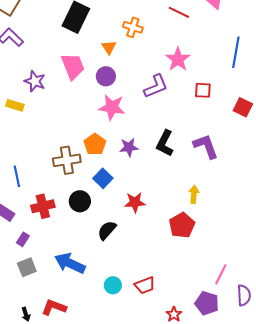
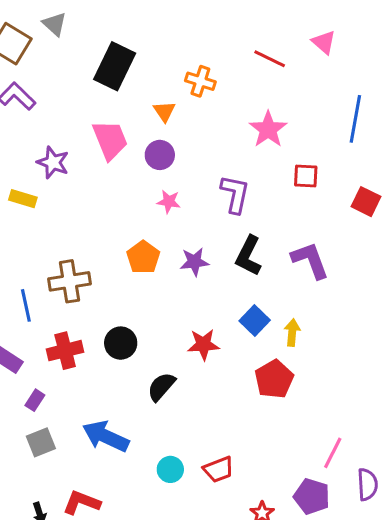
purple L-shape: (156, 86) -> (235, 194), moved, turned -56
pink star: (112, 107) -> (169, 202), size x0.6
brown cross: (67, 160) -> (70, 281), moved
blue square: (103, 178) -> (255, 320), moved

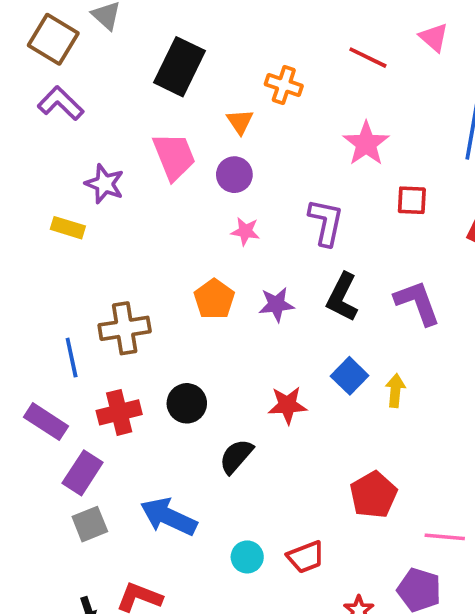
red pentagon: (274, 379) -> (373, 495), moved
purple rectangle: (35, 400) -> (83, 473), size x1.6
pink line: (333, 453) -> (445, 537), turned 68

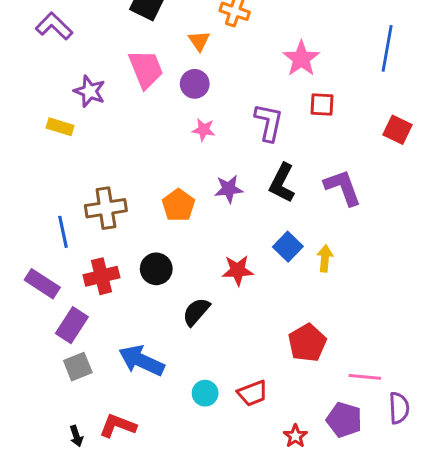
red square: (412, 200) -> (322, 105), moved
orange pentagon: (214, 299) -> (178, 205), moved

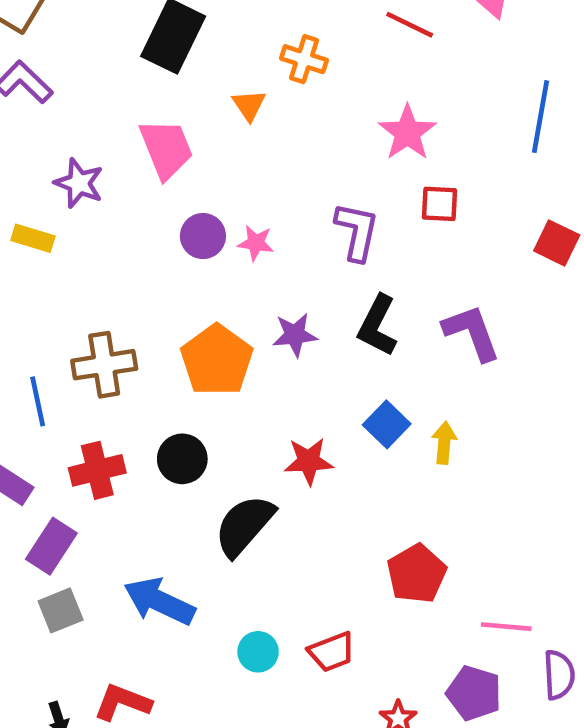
purple circle: (195, 84) -> (203, 236), moved
orange pentagon: (178, 205) -> (217, 360), size x1.4
black semicircle: (196, 312) -> (244, 525), size x1.4

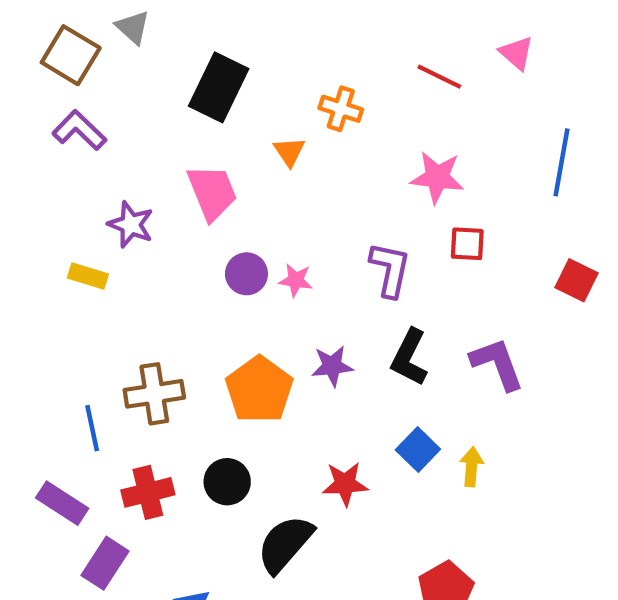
pink star: (407, 133) -> (437, 177), turned -30

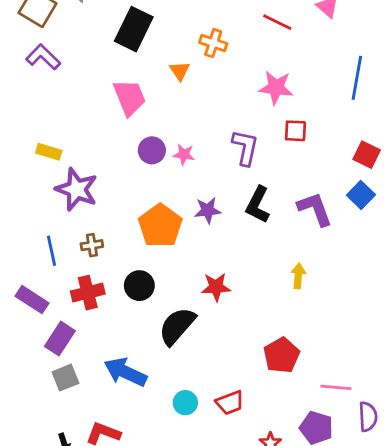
purple star: (131, 225) -> (77, 189), moved, size x1.4
brown cross: (154, 394) -> (92, 245), moved, size x0.6
blue square: (418, 450) -> (361, 195), moved

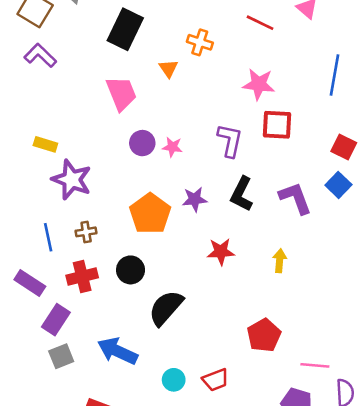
red square: (295, 131) -> (277, 125), size x1.4
red star: (216, 287) -> (221, 252), moved

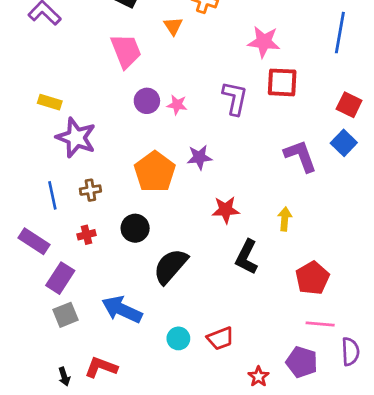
black L-shape: (242, 194) -> (247, 257), moved
red cross: (82, 276) -> (87, 235), size x0.6
red pentagon: (264, 335) -> (312, 278), moved

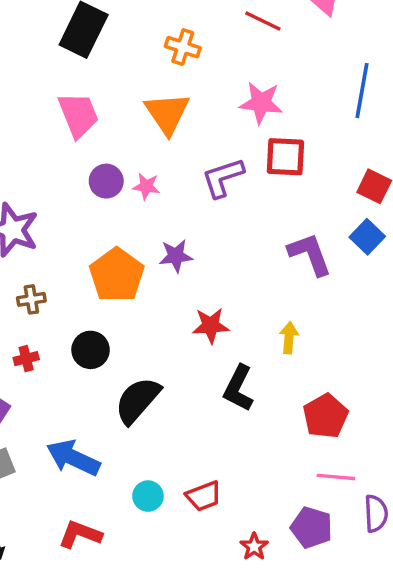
orange triangle: (173, 26) -> (167, 113), moved, size x1.8
purple L-shape: (235, 98) -> (223, 178), turned -120
red L-shape: (101, 367) -> (80, 534), moved

